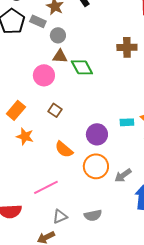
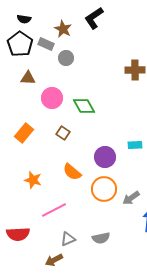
brown triangle: (60, 56) -> (28, 78), moved
green diamond: (82, 67) -> (84, 106), moved
orange star: (25, 136) -> (33, 180), moved

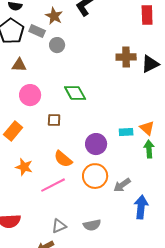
pink circle: (52, 98) -> (30, 95), moved
orange rectangle: (24, 133) -> (13, 131), moved
brown square: (63, 133) -> (54, 120), turned -32
pink line: (54, 210) -> (53, 185), moved

